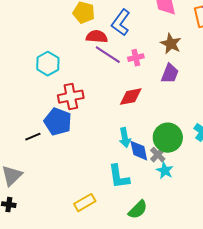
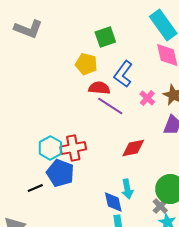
pink cross: (136, 58) -> (147, 98), moved, turned -35
cyan hexagon: (48, 64) -> (50, 148), moved
blue diamond: (139, 151) -> (113, 202), moved

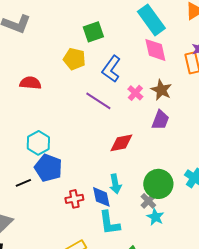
red semicircle: (99, 88) -> (30, 83), moved
red cross: (73, 148) -> (74, 199), moved, size x0.7

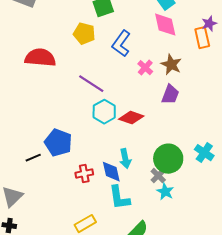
red semicircle: (30, 83) -> (40, 58), size x1.4
purple line: (98, 101) -> (91, 84), moved
cyan hexagon: (38, 143) -> (104, 112), moved
red diamond: (121, 143) -> (131, 118), turned 30

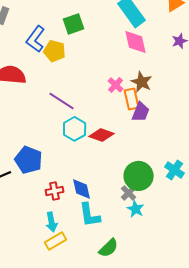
orange rectangle: (202, 38) -> (132, 99), moved
blue L-shape: (121, 44) -> (36, 39), moved
cyan arrow: (125, 159) -> (52, 222), moved

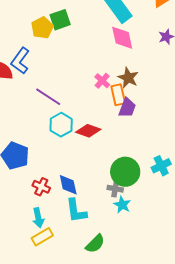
blue L-shape: (36, 39) -> (20, 61), moved
yellow pentagon: (55, 51) -> (42, 28), moved, turned 30
cyan cross: (175, 170) -> (161, 166), turned 30
red cross: (55, 191) -> (41, 187), turned 36
gray cross: (129, 193) -> (115, 189), turned -35

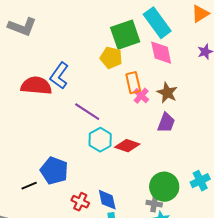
green square: (60, 20) -> (125, 35), moved, size x1.4
yellow pentagon: (42, 28) -> (111, 58), moved, turned -30
orange rectangle: (118, 95) -> (133, 83), moved

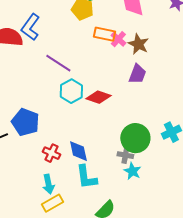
orange rectangle: (133, 83) -> (104, 34), turned -65
pink cross: (141, 96) -> (118, 39), moved

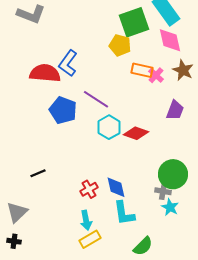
brown star: (138, 44) -> (183, 70), moved
blue pentagon: (25, 122) -> (63, 110), moved
red cross: (51, 153) -> (89, 189), turned 36

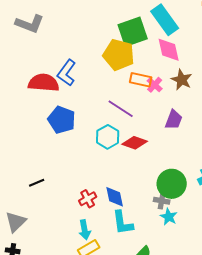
yellow pentagon: (120, 45) -> (119, 55), size x1.4
purple line: (96, 99) -> (121, 109), moved

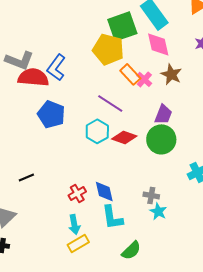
gray L-shape: (30, 24) -> (19, 60), moved
orange rectangle: (141, 80) -> (130, 74), turned 35
green circle: (172, 184) -> (161, 139), moved

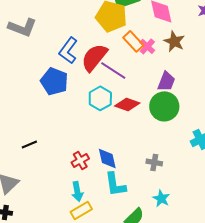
blue L-shape: (56, 67) -> (68, 50), moved
red semicircle: (33, 77) -> (94, 57), moved, turned -56
cyan star: (158, 211) -> (161, 198), moved

